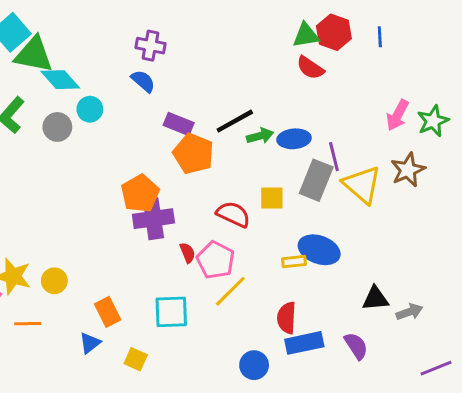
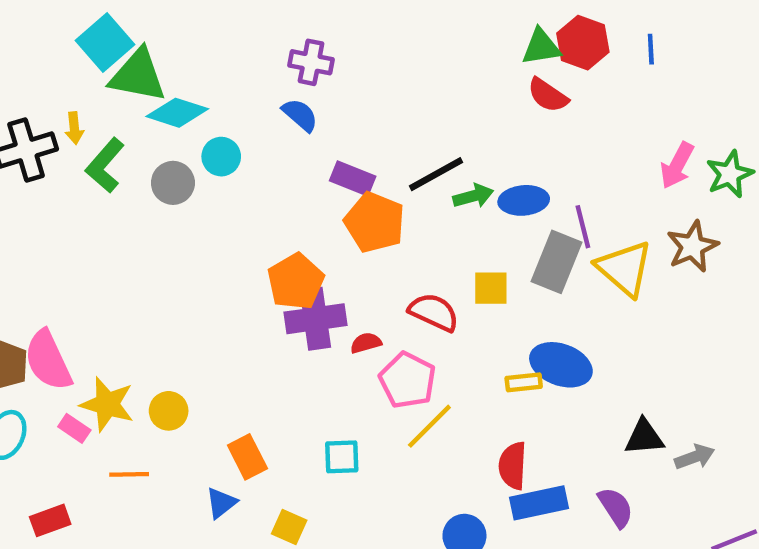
cyan diamond: (60, 80) -> (177, 113), turned -30
red semicircle: (187, 253) -> (366, 343), moved, turned -84
cyan square: (171, 312) -> (342, 457), size x0.7

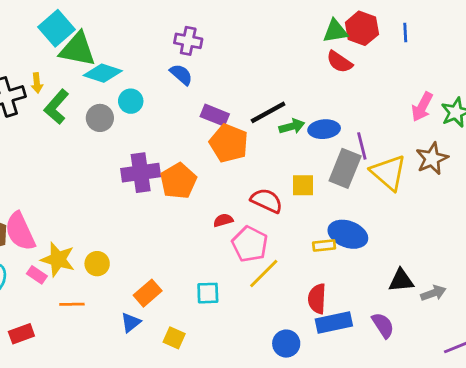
purple cross: (315, 319) -> (141, 173), moved
orange rectangle: (247, 457) -> (148, 293), turned 76

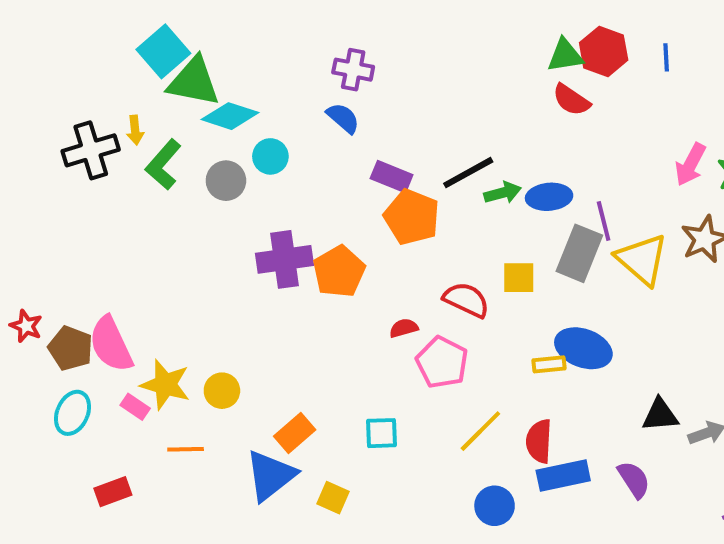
yellow line: (264, 273) -> (480, 431), moved
blue triangle: (131, 322) -> (270, 475), size x1.8

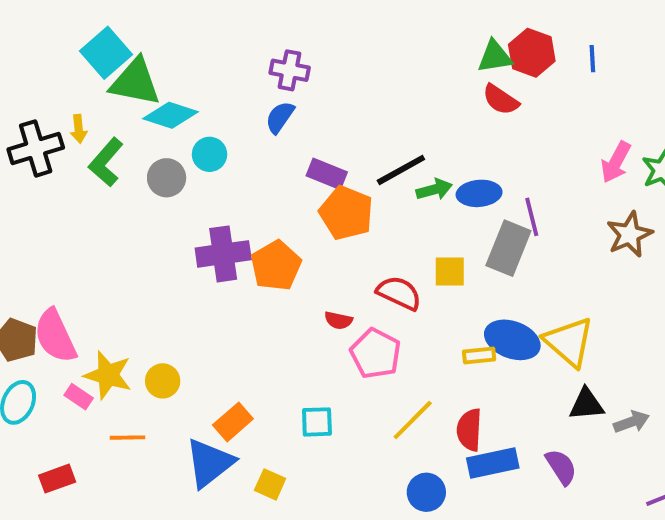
blue semicircle: (343, 118) -> (280, 117), turned -96
yellow triangle: (642, 259) -> (569, 342), moved
red semicircle: (404, 328) -> (338, 320), turned -152

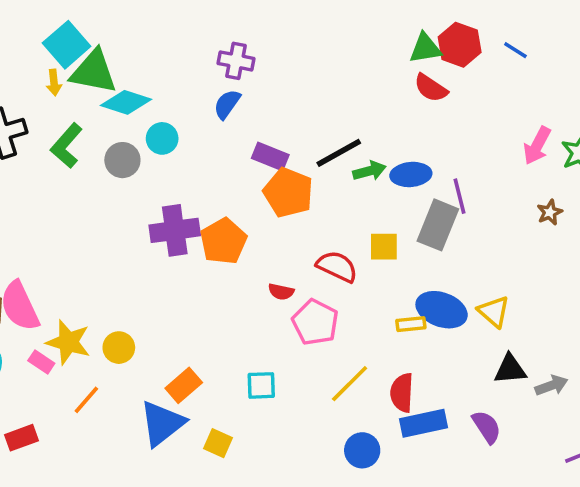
blue line: (592, 59) -> (515, 50), turned -55
yellow arrow: (79, 129) -> (54, 83), moved
brown star: (629, 234) -> (550, 212), size x0.6
yellow triangle: (569, 342) -> (494, 312), size x0.7
orange line: (127, 438) -> (86, 400), turned -48

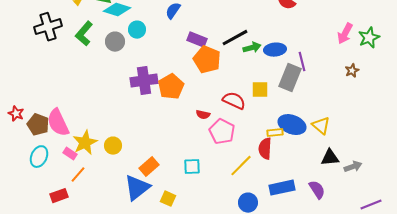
yellow star: (68, 342) -> (85, 143), turned 30
red semicircle: (402, 393) -> (265, 149), moved
orange line: (86, 400) -> (78, 175), moved

